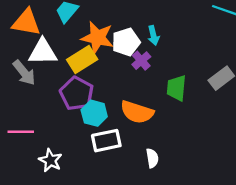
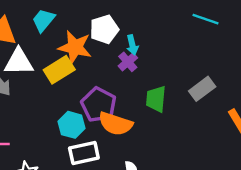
white pentagon: (126, 42) -> (104, 29), moved
purple cross: (141, 61) -> (128, 62), moved
purple pentagon: (77, 93) -> (99, 105), moved

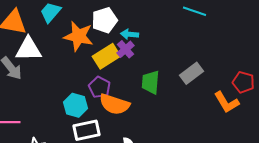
cyan arrow: (132, 45) -> (129, 34), turned 108
yellow rectangle: (59, 70) -> (106, 56), moved
purple pentagon: (99, 105) -> (99, 87), size x0.7

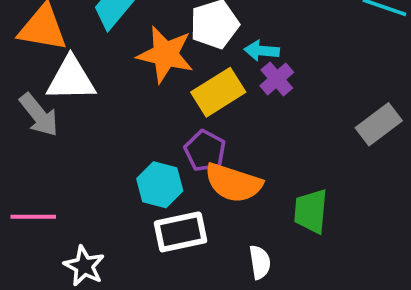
purple cross: (125, 49) -> (277, 79), moved
green trapezoid: (150, 82) -> (311, 211), moved

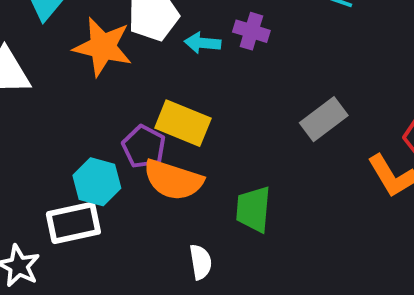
purple cross: (277, 79) -> (251, 31), moved, turned -32
yellow rectangle: (218, 92) -> (183, 123), moved, turned 54
white rectangle: (180, 232) -> (73, 223), moved

